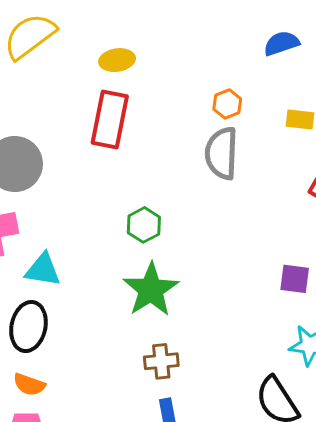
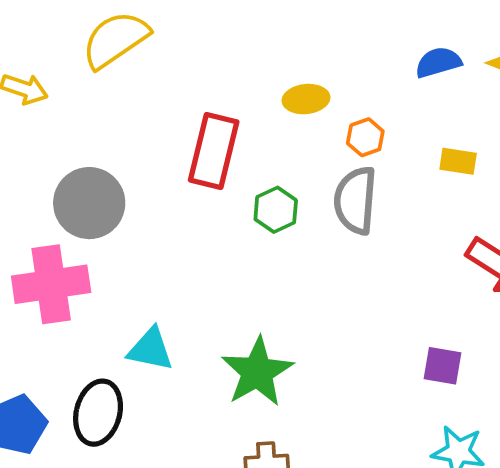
yellow ellipse: (117, 60) -> (306, 99), moved
green hexagon: (144, 225) -> (276, 210), moved
cyan triangle: (43, 270) -> (150, 349), moved

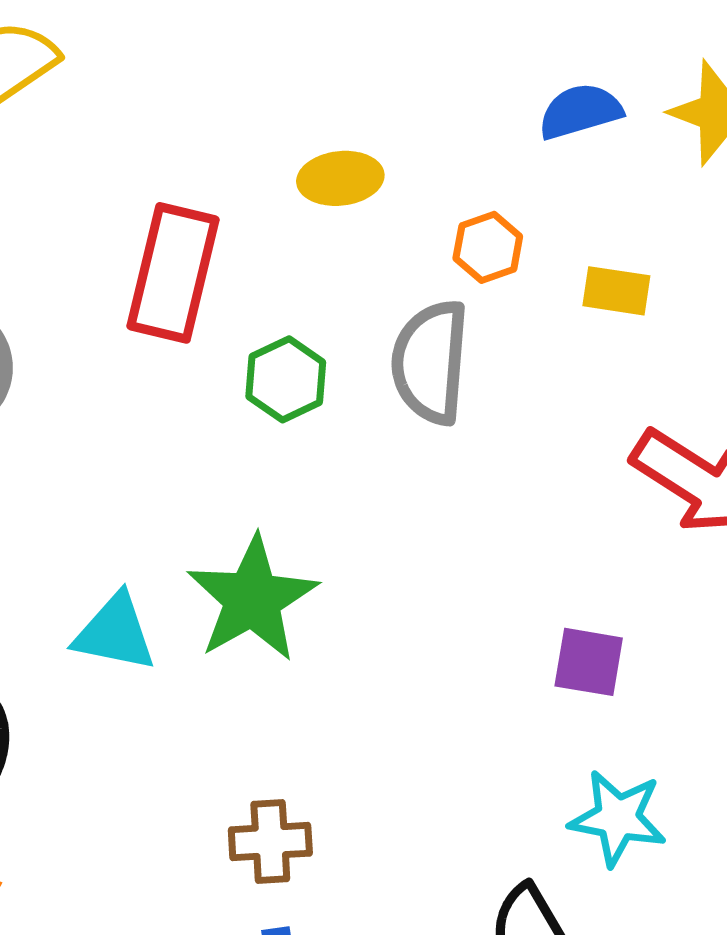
orange hexagon: (365, 137) -> (488, 247), moved
cyan triangle: (150, 349) -> (115, 633), moved
green star: (257, 372) -> (252, 599), moved

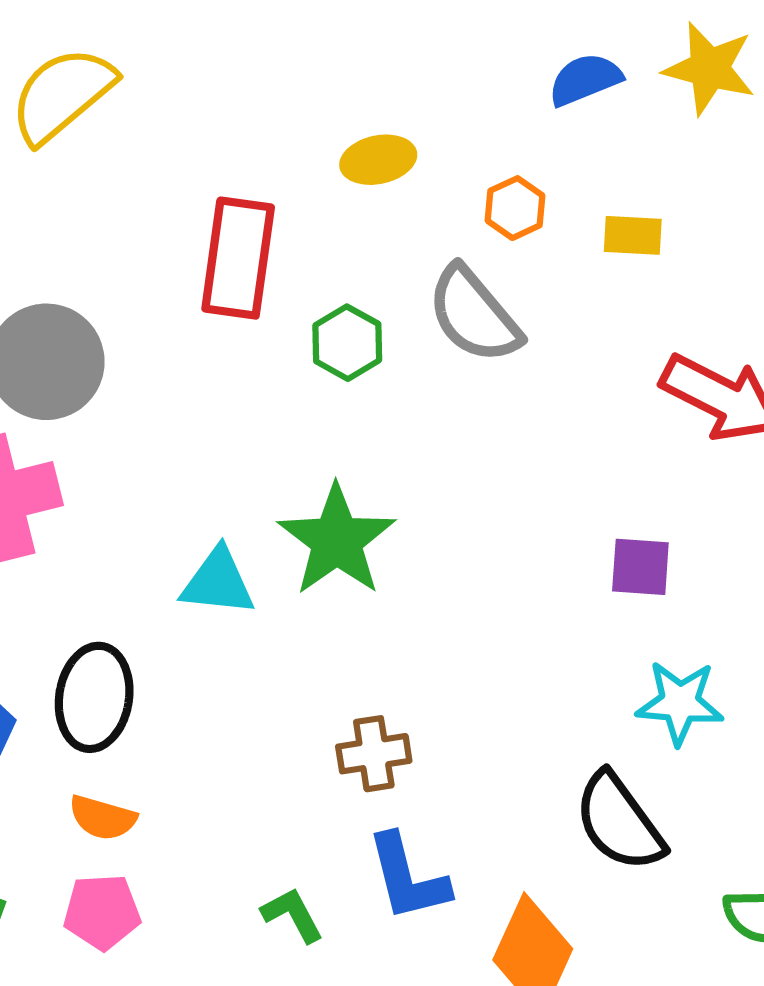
gray semicircle: (430, 362) -> (474, 315), turned -39

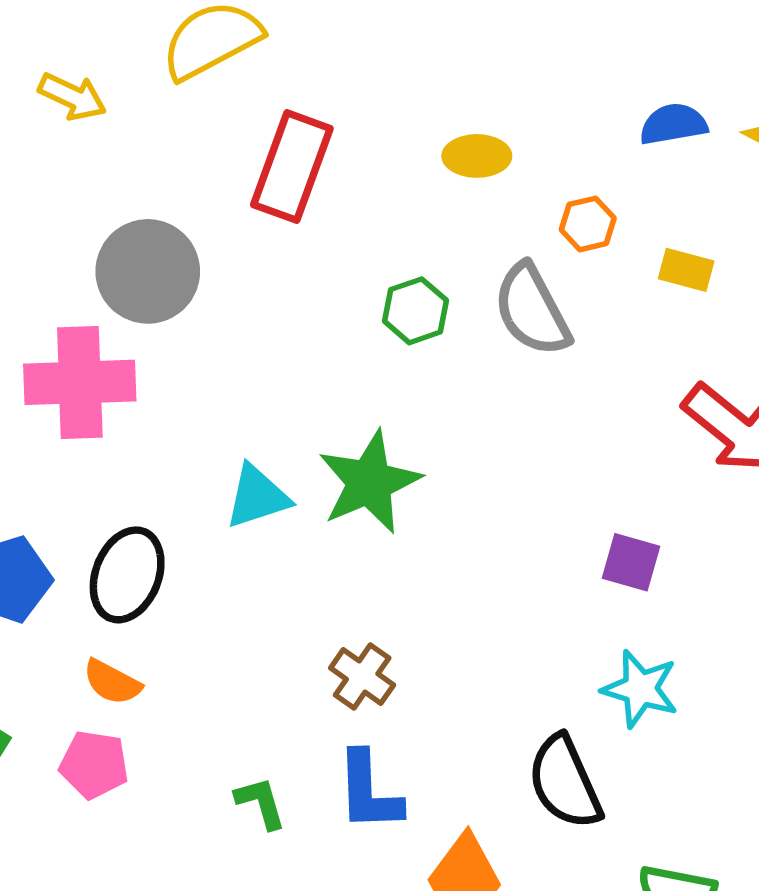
red rectangle: (238, 258) -> (292, 167), moved
cyan triangle: (218, 582) -> (257, 497), turned -36
brown cross: (374, 754) -> (362, 677), turned 32

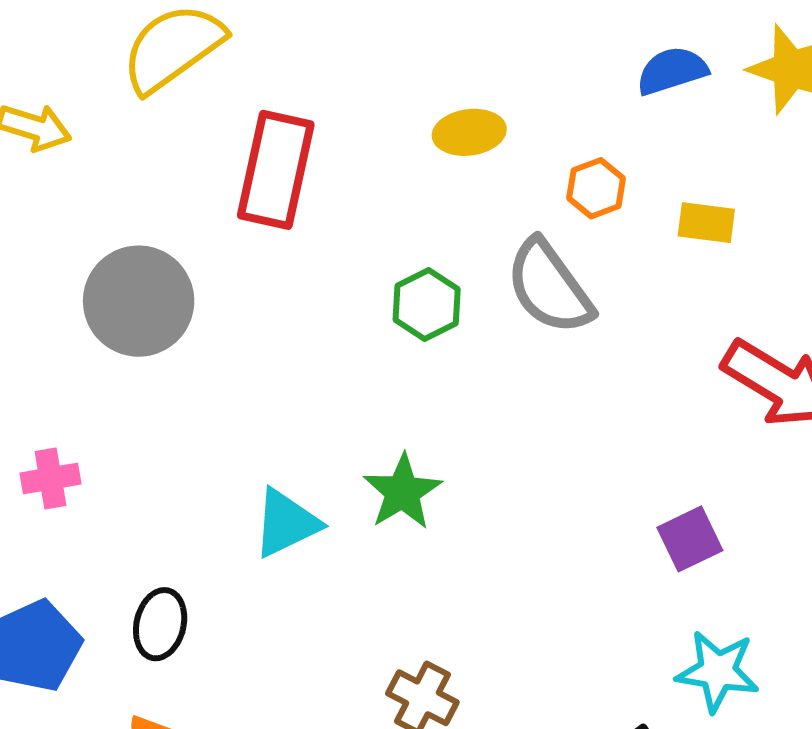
pink cross: (80, 382) -> (50, 478), moved, size x0.5
green star: (369, 482) -> (402, 492), size x0.7
purple square: (631, 562) -> (690, 539), turned -34
black ellipse: (127, 575) -> (160, 624), size x0.7

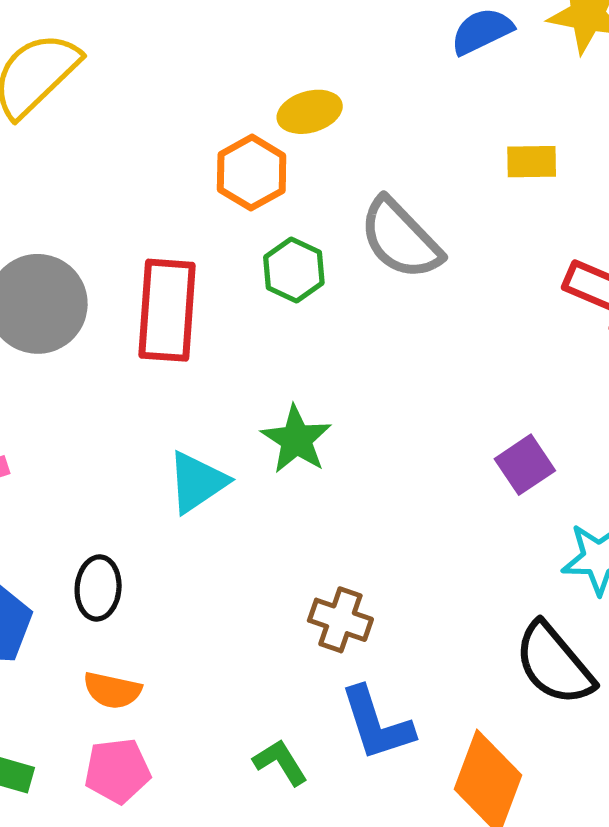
red rectangle: (276, 170) -> (167, 310), moved
orange hexagon: (596, 188) -> (252, 173), moved, size x1.4
purple square: (690, 539) -> (525, 465), moved

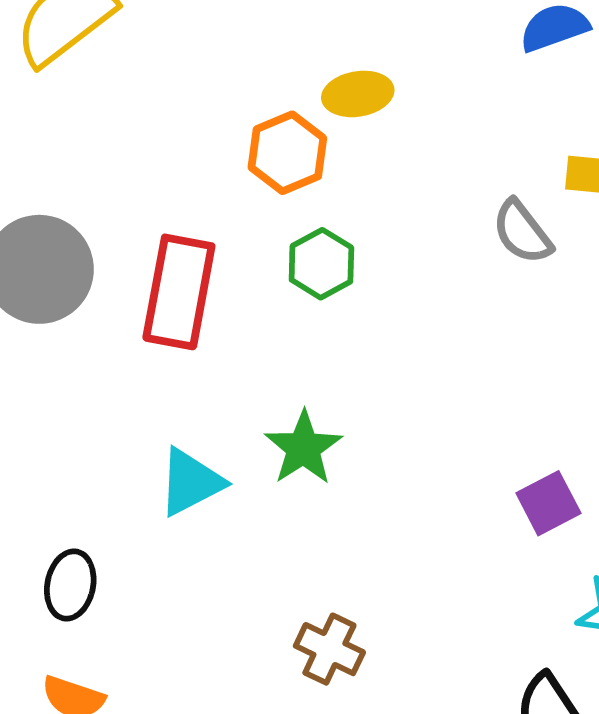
gray semicircle: (400, 239) -> (522, 232), moved, size x0.7

